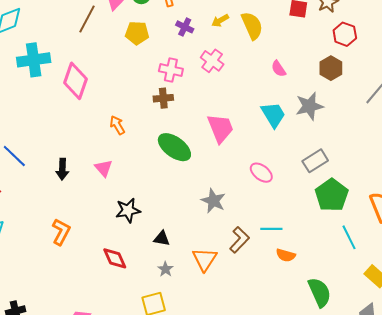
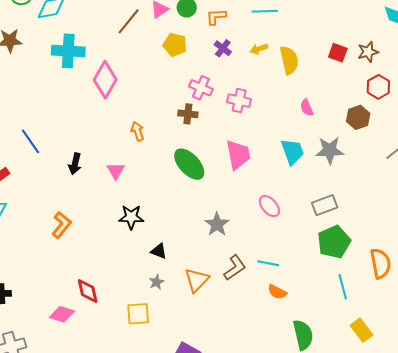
pink cross: (212, 61) -> (239, 101), moved, turned -35
red diamond: (115, 258) -> (88, 291), moved

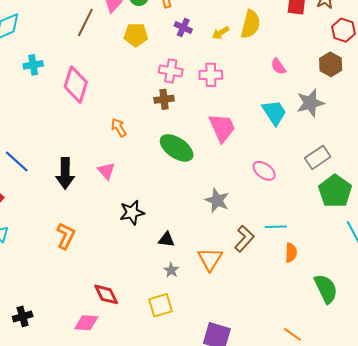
yellow arrow: (259, 49) -> (220, 33), moved
cyan cross: (68, 51) -> (33, 65), size x0.6
yellow semicircle: (289, 60) -> (251, 24), turned 40
black arrow: (75, 164) -> (65, 173), size x1.4
orange semicircle: (277, 292) -> (291, 253), turned -102

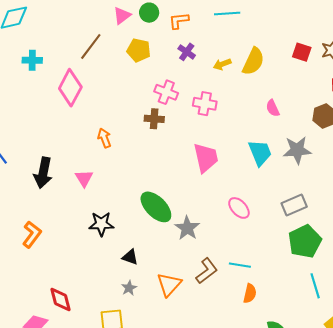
brown line: (85, 22) -> (91, 46), moved
green ellipse: (177, 148) -> (156, 207), moved

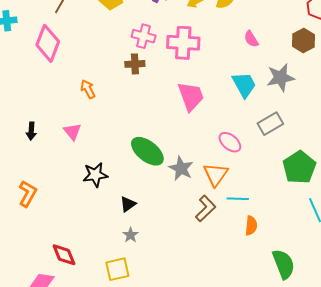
pink cross: (205, 104) -> (183, 43), size x1.4
black arrow: (43, 173) -> (31, 131), size x0.6
gray rectangle: (294, 205) -> (270, 124), moved
black triangle: (130, 257) -> (128, 204), turned -48
orange triangle: (169, 284) -> (216, 174), moved

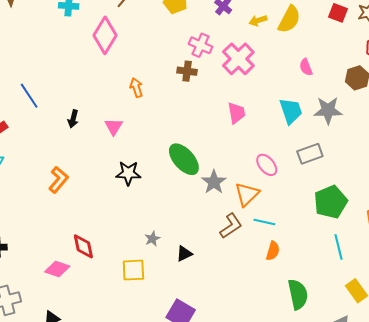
pink cross: (183, 43) -> (238, 59), turned 32
pink trapezoid: (191, 96) -> (236, 113), size x0.7
black triangle: (128, 204) -> (184, 254), moved

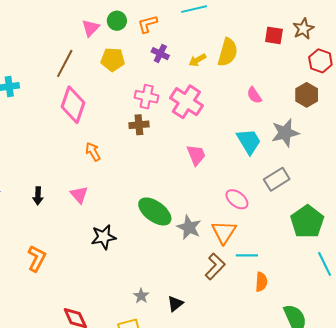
pink diamond: (105, 35) -> (73, 105), moved

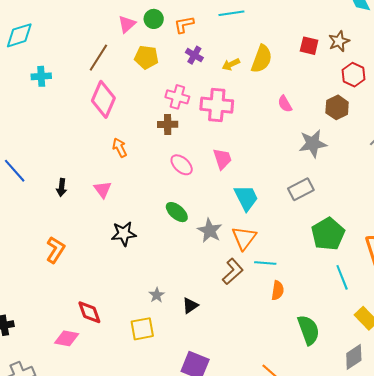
pink cross: (186, 102) -> (217, 105), turned -32
cyan trapezoid: (249, 141) -> (246, 198), moved
pink ellipse: (237, 199) -> (182, 165), moved
green ellipse: (155, 211) -> (177, 212), size x0.7

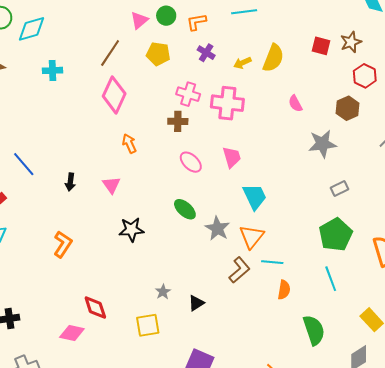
gray rectangle: (301, 189) -> (339, 188), moved, size x0.7
cyan line: (342, 277) -> (331, 279), moved

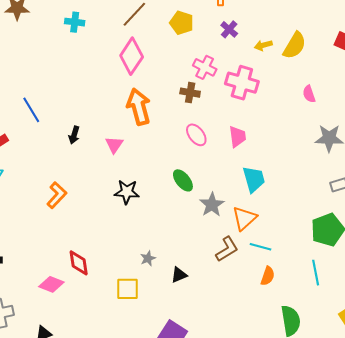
orange arrow: (129, 144) -> (139, 107), size x1.8

